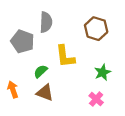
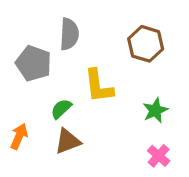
orange arrow: (13, 89) -> (19, 136), turned 42
brown triangle: (45, 93) -> (68, 141), turned -42
pink cross: (96, 99) -> (159, 156), moved

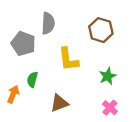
green semicircle: (61, 109) -> (32, 80), moved, turned -32
brown triangle: (68, 141) -> (59, 103), moved

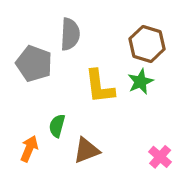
green star: (108, 76) -> (140, 82), moved
green semicircle: (32, 80) -> (57, 126), moved
orange arrow: (13, 94) -> (29, 149), moved

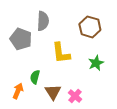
green star: (140, 82) -> (96, 63), moved
brown triangle: (86, 150) -> (53, 92), turned -42
pink cross: (160, 157) -> (75, 96), moved

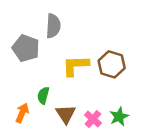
brown hexagon: (90, 27) -> (112, 64), moved
yellow L-shape: (61, 53) -> (76, 66), turned 95
green star: (96, 63) -> (119, 117), moved

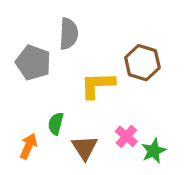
brown hexagon: (112, 64) -> (142, 63), moved
pink cross: (93, 119) -> (126, 136), moved

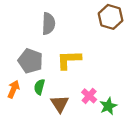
gray pentagon: (33, 63) -> (30, 61), moved
brown hexagon: (142, 63) -> (111, 17), moved
orange arrow: (28, 146) -> (13, 89), moved

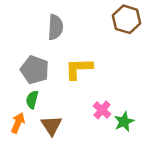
green semicircle: (39, 87) -> (32, 100), moved
orange arrow: (13, 89) -> (18, 123), moved
brown triangle: (60, 104) -> (52, 125), moved

